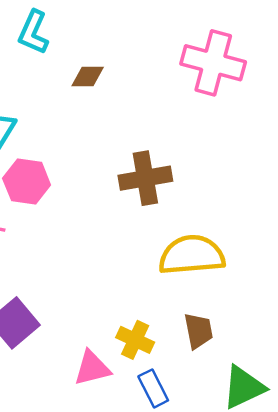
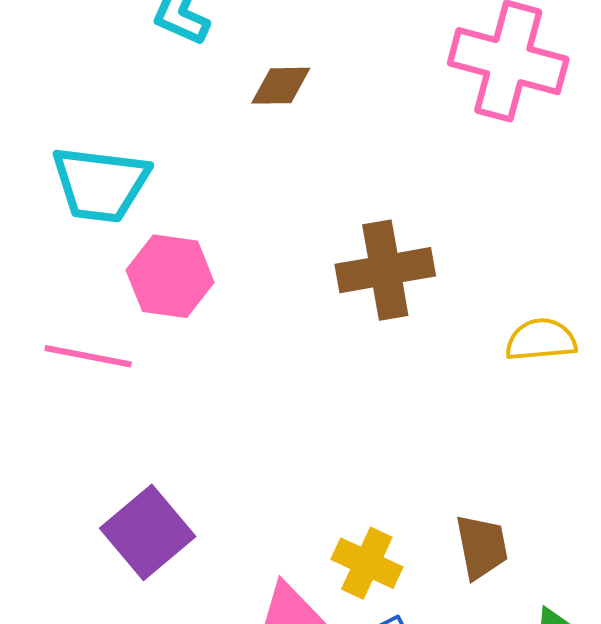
yellow semicircle: (192, 255) -> (541, 340), moved, size x0.6

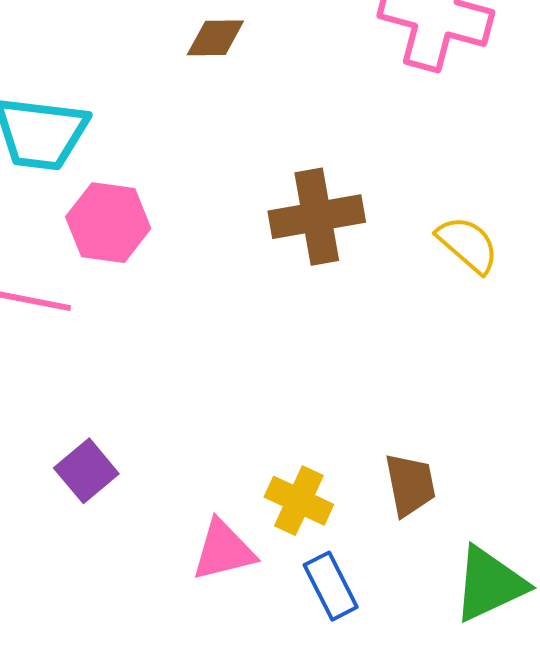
yellow semicircle: (541, 340) -> (468, 244), moved, turned 46
purple square: (148, 532) -> (86, 471), size x0.7

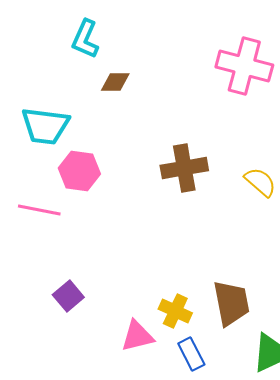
brown diamond: (215, 38) -> (115, 82), moved
brown trapezoid: (410, 485) -> (231, 303), size x1.4

